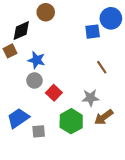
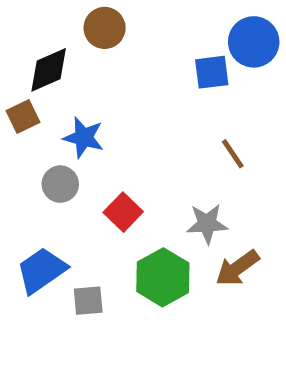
gray circle: (34, 80) -> (60, 184), moved

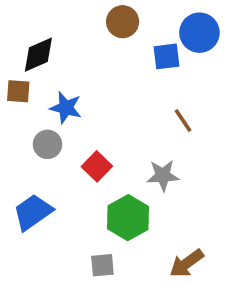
brown circle: (105, 28) -> (123, 22), moved
brown square: (23, 116) -> (18, 91), turned 30
brown arrow: (237, 268) -> (187, 263), moved
gray square: (88, 301) -> (102, 265), moved

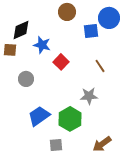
blue star: (66, 108) -> (42, 45), moved
red square: (97, 166) -> (61, 62), moved
blue trapezoid: (33, 212) -> (39, 116), moved

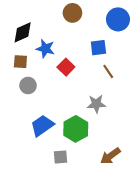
blue square: (91, 31) -> (98, 48), moved
brown square: (10, 50) -> (20, 62), moved

